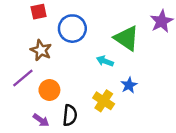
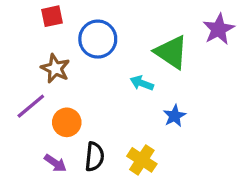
yellow cross: (104, 101) -> (142, 160), moved

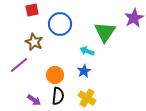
green triangle: (171, 52) -> (105, 32), turned 30
blue star: (175, 116) -> (84, 71), moved
orange circle: (67, 122) -> (55, 75), moved

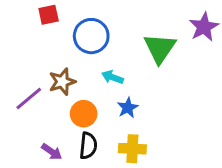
brown star: (34, 42) -> (62, 82), moved, turned 30
cyan arrow: (87, 51) -> (113, 77), moved
yellow cross: (87, 98) -> (132, 149), turned -30

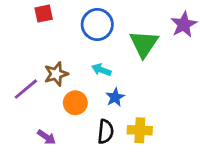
blue circle: (91, 36) -> (97, 25), moved
black semicircle: (88, 146) -> (105, 132), moved
yellow cross: (132, 149) -> (140, 130), moved

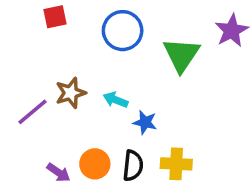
cyan arrow: (101, 70) -> (116, 100), moved
blue star: (115, 97) -> (145, 122), turned -30
orange circle: (75, 103) -> (95, 164), moved

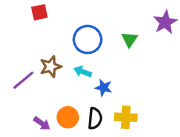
blue circle: (123, 31) -> (88, 39), moved
green triangle: (181, 55) -> (129, 39), size x0.6

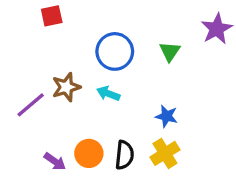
blue star: (104, 88) -> (167, 116), moved
yellow cross: (126, 117) -> (165, 153), turned -35

